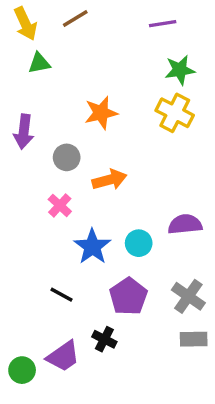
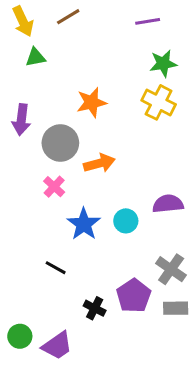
gray circle: (67, 157) -> (60, 143), size x1.5
purple pentagon: (128, 296) -> (134, 296), moved
purple trapezoid: (63, 356) -> (57, 346), moved

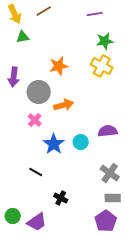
purple pentagon: (134, 296) -> (106, 221), moved

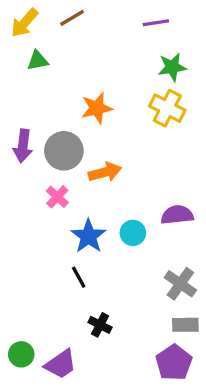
yellow arrow: (15, 14) -> (24, 23), turned 66
purple arrow: (14, 77) -> (23, 146), moved
black line: (36, 172) -> (79, 277), moved, turned 32

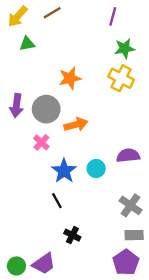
purple line: (156, 23) -> (113, 16), turned -66
green circle: (21, 354) -> (16, 266), moved

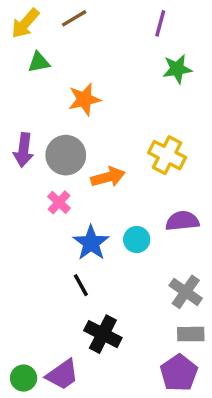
orange star: (70, 78) -> (84, 99), moved
yellow cross: (121, 78) -> (167, 155), moved
black cross: (72, 235) -> (103, 334), size x1.5

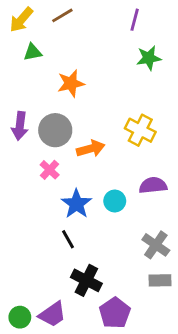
purple pentagon: (179, 373) -> (115, 313), moved

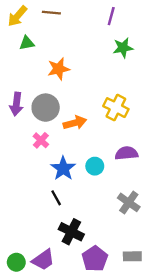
brown line: (62, 15) -> (51, 13), turned 36
gray rectangle: (160, 280) -> (132, 256), moved

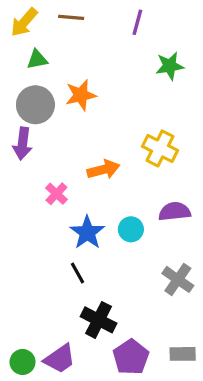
purple line: (111, 16) -> (137, 22), moved
gray circle: (46, 108) -> (35, 105), moved

